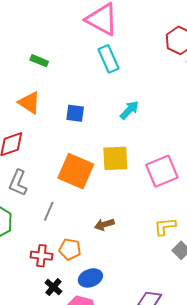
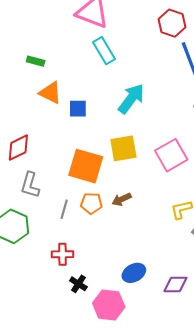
orange triangle: (29, 103) -> (50, 93), moved
cyan arrow: (129, 110) -> (131, 99), size x1.5
brown arrow: (104, 225) -> (122, 199), moved
orange pentagon: (70, 249) -> (91, 203), moved
blue ellipse: (90, 278) -> (134, 273), moved

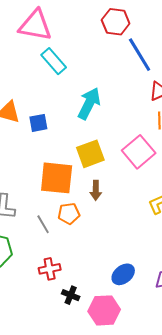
brown arrow: (122, 199) -> (96, 190), moved, turned -54
gray line: (64, 209) -> (43, 224), turned -36

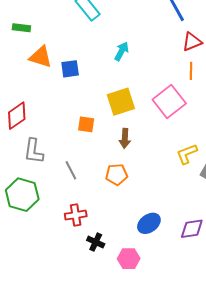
cyan arrow: (89, 103) -> (122, 51), size x0.6
orange square: (57, 178) -> (86, 124), size x0.5
orange pentagon: (69, 214) -> (117, 174), moved
pink hexagon: (104, 310) -> (129, 259), size x0.7

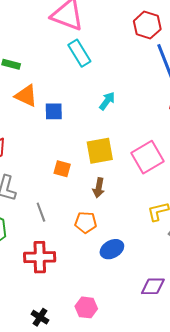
red cross: (76, 215) -> (40, 257), size x1.4
blue ellipse: (149, 223) -> (112, 249), moved
black cross: (96, 242) -> (40, 317), moved

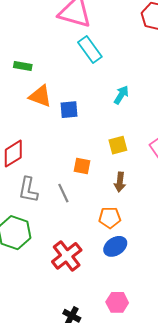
yellow square: (100, 151) -> (118, 145), size x0.7
gray line: (41, 212) -> (63, 193), moved
blue ellipse: (112, 249) -> (115, 246), moved
red cross: (40, 257) -> (67, 256), turned -32

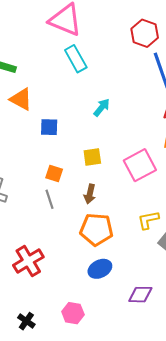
blue square: (69, 110) -> (49, 127), moved
gray line: (63, 193) -> (49, 199), moved
orange pentagon: (110, 218) -> (97, 229), moved, size x1.5
blue ellipse: (115, 246) -> (100, 269), moved

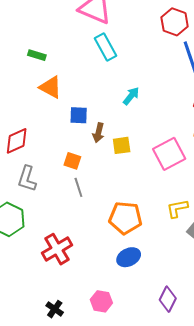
orange square: (54, 174) -> (72, 161), moved
brown arrow: (90, 194) -> (98, 133), moved
purple diamond: (140, 295) -> (168, 299), moved, turned -65

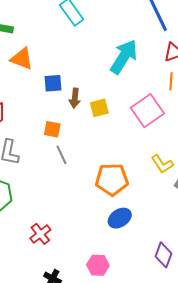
cyan arrow: (131, 96) -> (124, 57), moved, size x1.8
yellow L-shape: (177, 209) -> (162, 164), turned -105
red cross: (57, 249) -> (40, 234), moved, size x0.7

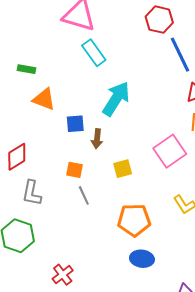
cyan arrow: (124, 57) -> (116, 99), moved
yellow square: (99, 108) -> (123, 169), moved
blue ellipse: (120, 218) -> (142, 259), turned 40

